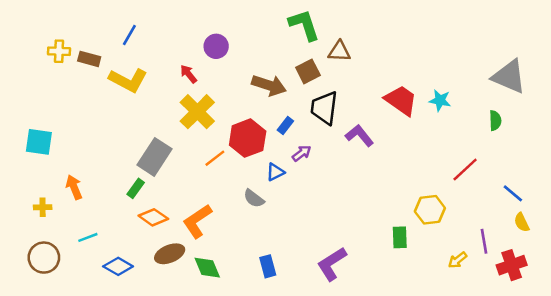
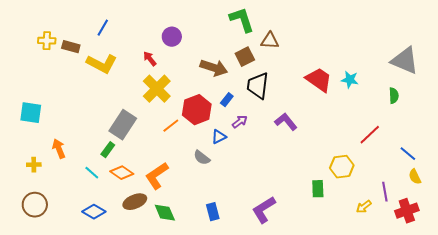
purple L-shape: (359, 136) -> (286, 122), moved
cyan line: (88, 237) -> (92, 173), moved, turned 63

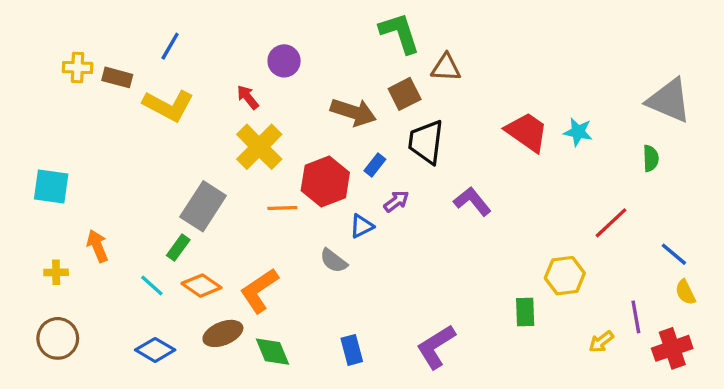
orange line: (171, 126) -> (282, 208), turned 36

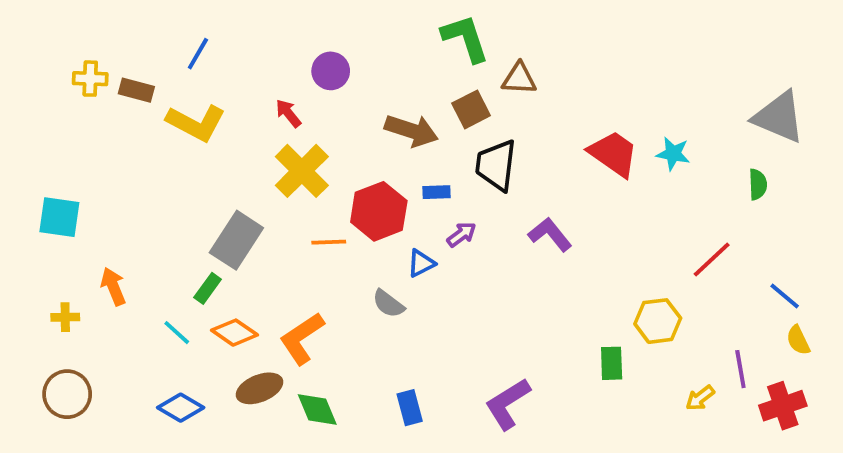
blue rectangle: (375, 165) -> (436, 192), turned 50

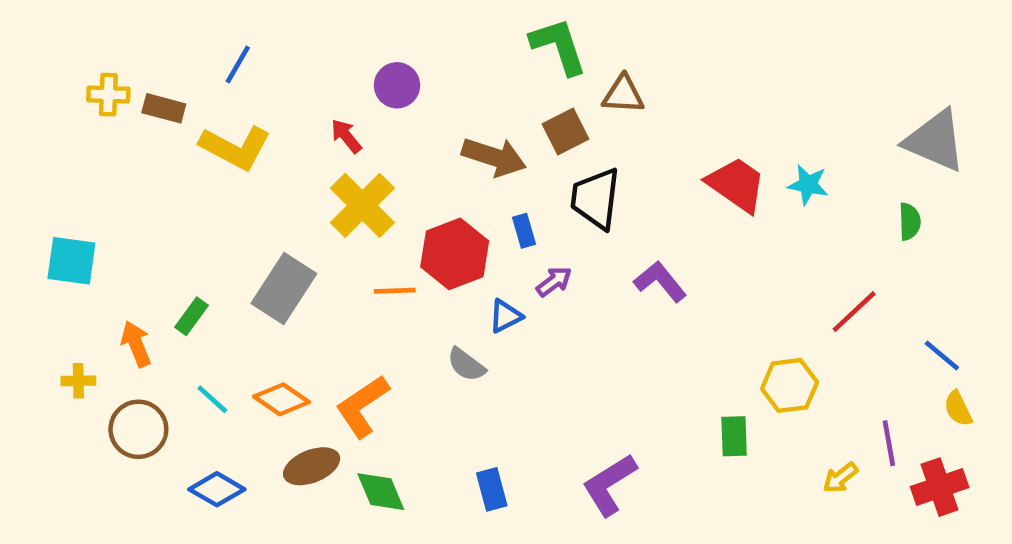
blue rectangle: (436, 192) -> (524, 231), turned 76
green rectangle: (208, 288) -> (192, 316), moved
brown circle: (67, 394) -> (138, 429), moved

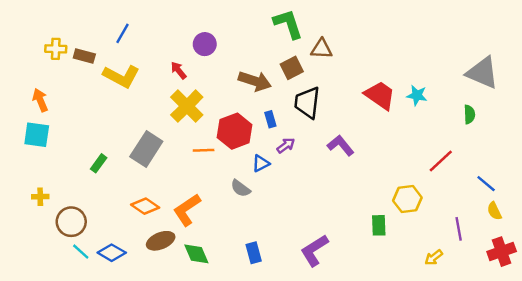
orange arrow: (136, 344) -> (40, 100), moved
cyan line: (212, 399) -> (81, 252), moved
yellow arrow: (840, 478) -> (434, 257), moved
red cross: (940, 487) -> (502, 252), moved

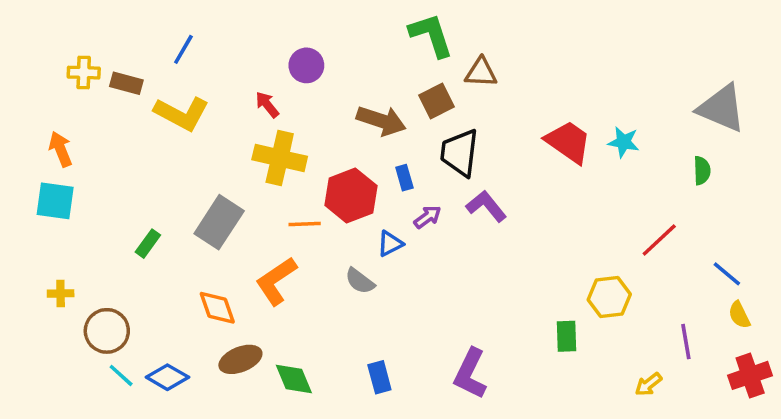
yellow cross: (187, 106) -> (280, 158), turned -32
purple L-shape: (341, 145) -> (486, 206), moved
orange diamond: (145, 206) -> (217, 308), turned 36
orange L-shape: (187, 210) -> (276, 281), moved
purple L-shape: (314, 250) -> (470, 374), turned -32

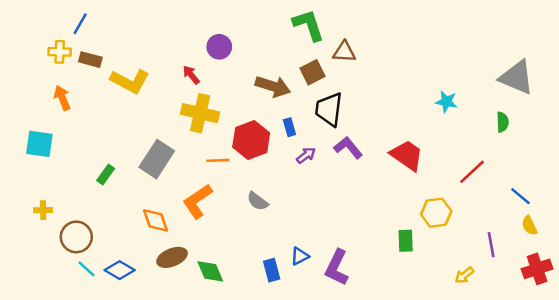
blue line: (183, 49) -> (80, 24), moved
red trapezoid: (568, 142) -> (407, 155), moved
orange arrow: (61, 149) -> (62, 98), moved
blue triangle: (390, 244) -> (300, 256), moved

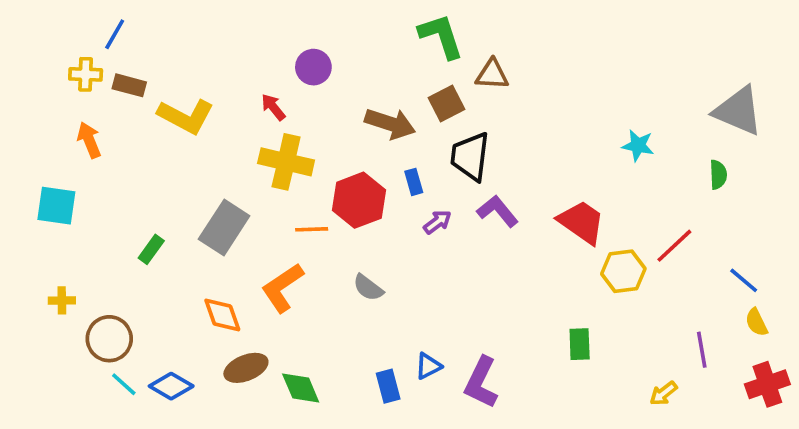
yellow hexagon: (436, 213) -> (623, 271), moved

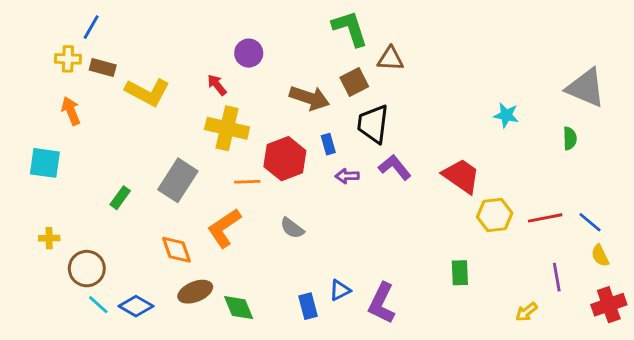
purple arrow: (437, 222) -> (347, 176), turned -145
red line: (674, 246) -> (545, 218), moved, turned 32

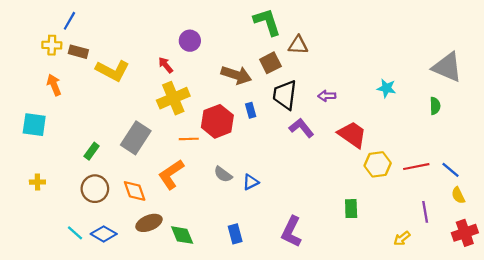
yellow cross: (227, 128) -> (173, 98), turned -36
purple arrow: (347, 176) -> (327, 96), moved
brown circle: (87, 269) -> (95, 189), moved
blue triangle: (340, 290) -> (251, 182), moved

